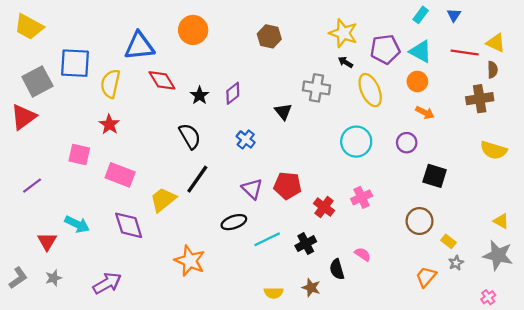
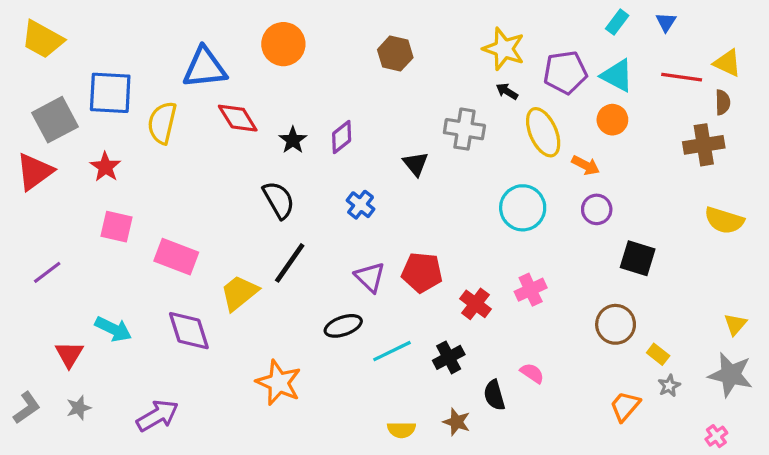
orange arrow: (425, 113) -> (586, 165), moved
red star: (109, 124) -> (105, 167), moved
yellow triangle: (501, 221) -> (735, 324), turned 42

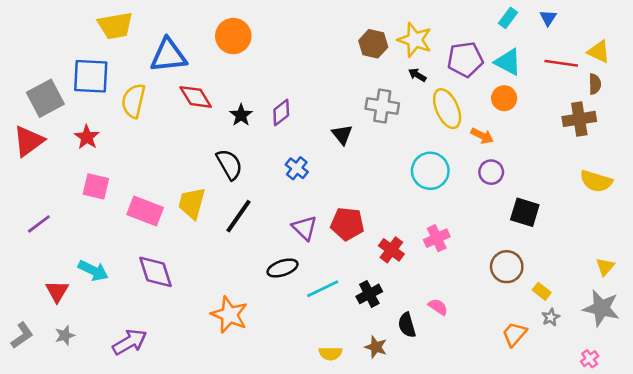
yellow trapezoid: (42, 39) -> (115, 26), moved, turned -39
brown hexagon: (395, 54) -> (373, 44), moved
yellow trapezoid: (239, 293) -> (192, 203), moved, turned -36

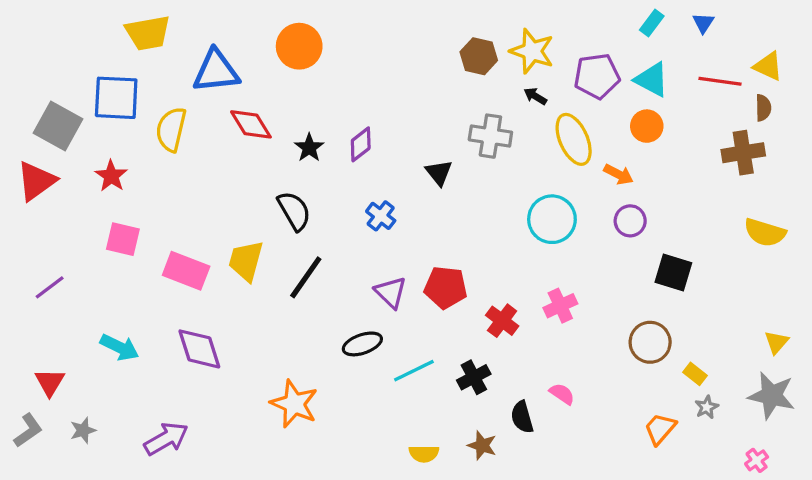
gray square: (45, 98) -> (58, 126), turned -33
red triangle: (57, 291) -> (50, 382), moved

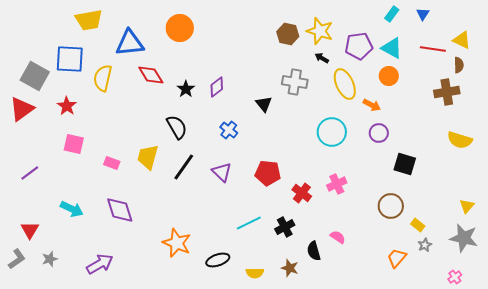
pink rectangle: (186, 271) -> (112, 163), size x0.6
purple triangle: (391, 292) -> (222, 172), moved
black ellipse: (362, 344) -> (218, 260), moved

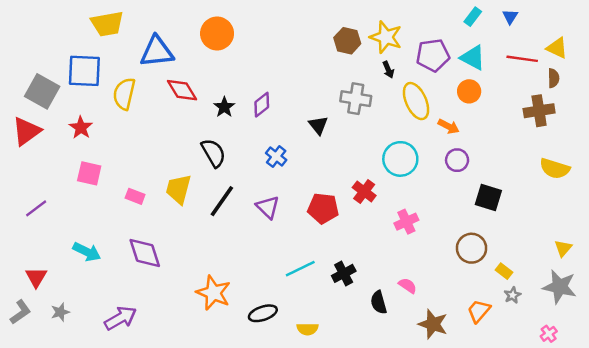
black arrow: (322, 58) -> (388, 70), turned -144
red cross: (302, 193) -> (364, 191), moved
brown star: (290, 268) -> (433, 324), moved, size x1.4

